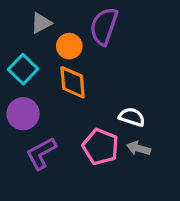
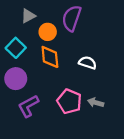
white semicircle: (132, 117) -> (88, 63), moved

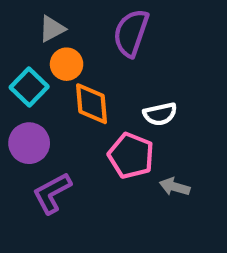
orange circle: (48, 32) -> (67, 64), moved
white semicircle: (88, 63) -> (160, 114), turned 150
pink pentagon: (69, 101) -> (131, 156), moved

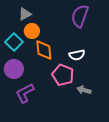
purple semicircle: (131, 33) -> (80, 16), moved

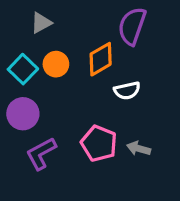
orange circle: (32, 31) -> (56, 64), moved
orange diamond: (44, 50) -> (101, 59), moved, turned 65
pink pentagon: (63, 75) -> (99, 143), moved

